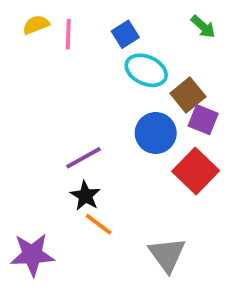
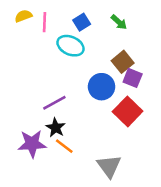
green arrow: (203, 27) -> (119, 22), moved
cyan ellipse: (146, 70) -> (70, 46), moved
purple star: (32, 255) -> (32, 144), moved

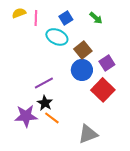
brown square: (123, 62) -> (83, 50), moved
purple square: (133, 78) -> (107, 63), turned 35
gray triangle: (109, 166) -> (88, 134), turned 45

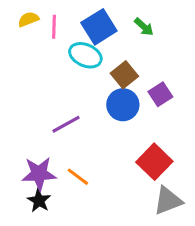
blue square: (66, 18) -> (99, 27), size x1.6
red square: (103, 90) -> (154, 162), moved
black star: (45, 103) -> (39, 201), moved
gray triangle: (88, 134) -> (168, 201), moved

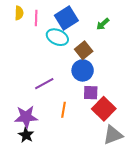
yellow semicircle: (28, 19) -> (19, 13), turned 112
green arrow: (144, 27) -> (103, 24), moved, turned 96
purple square: (160, 94) -> (91, 93), moved, turned 35
orange line: (78, 177) -> (63, 110), moved, turned 63

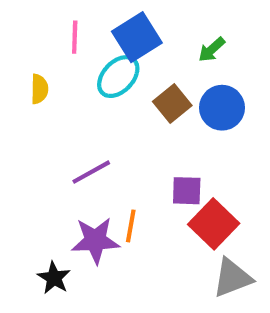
yellow semicircle: (19, 13) -> (39, 89), moved
cyan ellipse: (57, 37) -> (118, 77), turned -70
blue circle: (83, 70) -> (222, 108), moved
purple star: (26, 117) -> (95, 240), moved

